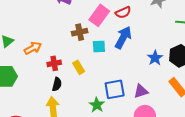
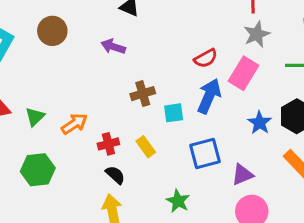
pink rectangle: (99, 15) -> (243, 73), moved
black semicircle: (57, 84) -> (115, 175), turned -56
blue square: (115, 89) -> (205, 153), moved

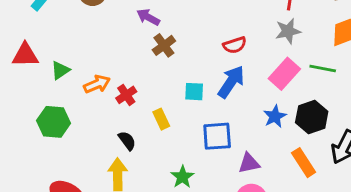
pink rectangle: (243, 73) -> (284, 74), moved
brown cross: (143, 94) -> (164, 45), moved, turned -30
red cross: (108, 144) -> (126, 95), moved, turned -30

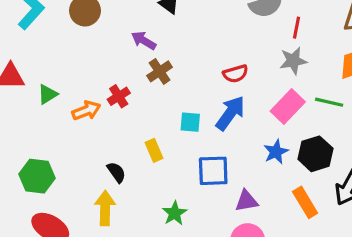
red cross: (126, 95) -> (119, 96), moved
green hexagon: (54, 122) -> (37, 176), moved

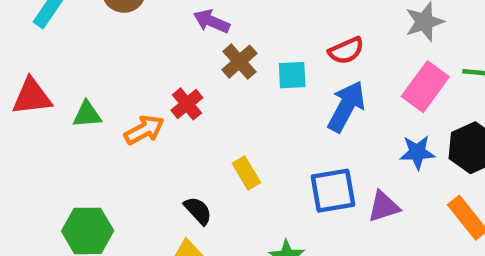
green triangle: (47, 94) -> (87, 114), turned 35
cyan square: (190, 122) -> (292, 75), moved
blue star: (276, 152) -> (417, 152), turned 30
purple triangle: (246, 201) -> (384, 207), moved

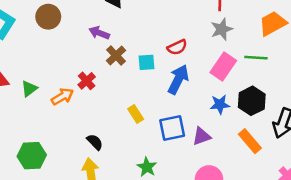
green triangle: (87, 114) -> (29, 89), turned -30
yellow rectangle: (246, 173) -> (136, 114), moved

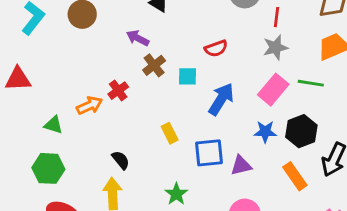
red semicircle: (177, 47) -> (216, 48), moved
green triangle: (29, 89) -> (53, 125), moved, turned 48

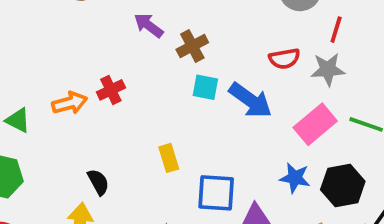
red semicircle: (216, 48) -> (284, 59), moved
brown cross: (154, 65) -> (192, 46), moved
blue arrow: (221, 99) -> (250, 100), moved, turned 84

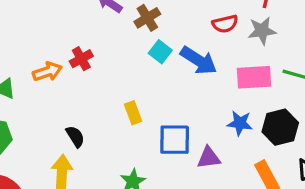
cyan square: (205, 87) -> (160, 52), turned 30
pink rectangle: (315, 124) -> (254, 77), turned 40

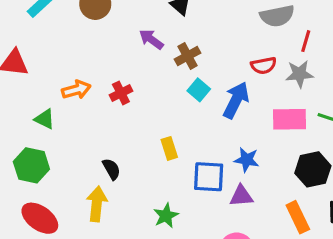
blue arrow: (199, 60) -> (236, 100), turned -99
orange arrow: (47, 72) -> (76, 90), moved
blue star: (240, 123) -> (247, 160), moved

